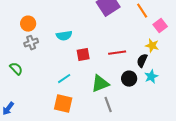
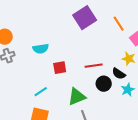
black semicircle: (142, 61) -> (119, 74), turned -80
black circle: (129, 79) -> (104, 84), moved

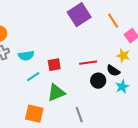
cyan semicircle: (41, 49) -> (26, 56), moved
cyan line: (41, 92) -> (33, 77), moved
green triangle: (77, 97) -> (56, 93), moved

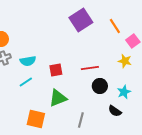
black semicircle: (113, 71) -> (115, 111), moved
cyan line: (33, 77) -> (26, 82), moved
gray line: (79, 115) -> (81, 120), turned 35

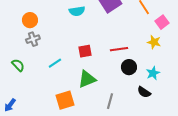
cyan semicircle: (28, 61) -> (77, 11), moved
orange square: (36, 119) -> (65, 100), turned -30

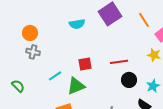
gray cross: (33, 39) -> (33, 52), turned 32
green semicircle: (18, 65) -> (18, 86), moved
green triangle: (87, 79) -> (76, 86), moved

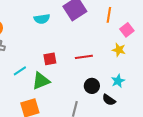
orange line: (144, 20) -> (109, 15), turned 42
black circle: (129, 80) -> (92, 86), moved

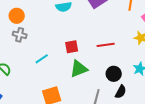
green triangle: (41, 81) -> (79, 69), moved
black semicircle: (109, 100) -> (121, 92), moved, turned -96

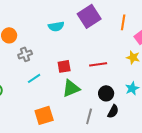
gray cross: (20, 35) -> (25, 54), moved, turned -32

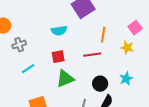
orange line: (123, 22) -> (103, 35), moved
cyan semicircle: (56, 26) -> (59, 31), moved

